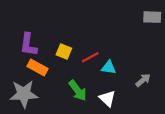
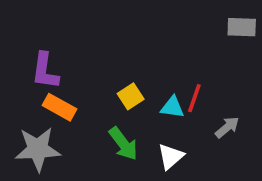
yellow square: (64, 51) -> (131, 96), moved, turned 35
red line: (90, 57) -> (194, 98), moved, turned -42
white triangle: (107, 98) -> (171, 156), turned 36

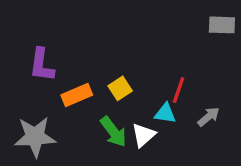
orange rectangle: (60, 107) -> (77, 95), moved, turned -52
cyan triangle: (172, 107) -> (165, 113), moved
white triangle: (171, 156) -> (143, 135), moved

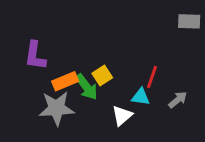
green arrow: (113, 132) -> (86, 87), moved
gray star: (35, 137) -> (57, 108), moved

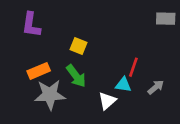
purple L-shape: (35, 56) -> (31, 25), moved
yellow square: (102, 76) -> (78, 46), moved, turned -35
orange rectangle: (65, 81) -> (39, 71), moved

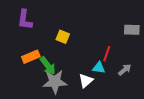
gray rectangle: (166, 19) -> (132, 30), moved
green arrow: (76, 76) -> (48, 66), moved
gray star: (50, 95) -> (55, 82), moved

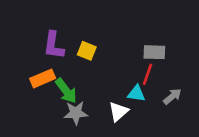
purple L-shape: (25, 20) -> (54, 45), moved
gray rectangle: (132, 30) -> (154, 52), moved
gray star: (55, 82) -> (76, 113), size x0.7

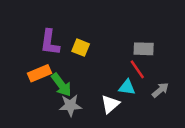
red line: (147, 74) -> (137, 69), turned -54

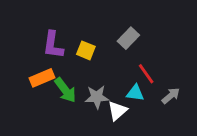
gray rectangle: (144, 49) -> (128, 38), moved, turned -48
gray star: (70, 105) -> (97, 97), moved

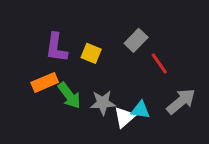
red line: (146, 74) -> (159, 64), moved
cyan triangle: (135, 93) -> (140, 110), moved
gray arrow: (171, 96) -> (181, 101), size x1.5

